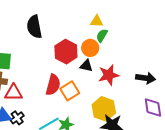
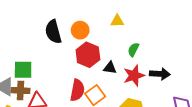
green semicircle: (102, 36) -> (133, 50), moved
orange circle: (90, 48) -> (80, 30), moved
black arrow: (146, 78) -> (160, 74), moved

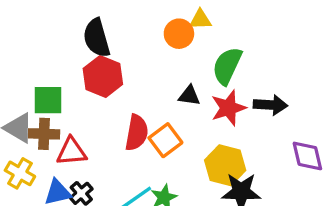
orange circle: (80, 30) -> (179, 34), moved
green semicircle: (133, 50) -> (227, 66), size x1.6
red hexagon: (88, 55) -> (103, 76), moved

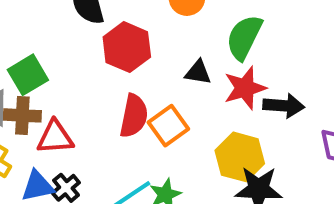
red hexagon: (103, 76) -> (127, 47), moved
green square: (48, 100) -> (28, 75), turned -32
black arrow: (270, 105) -> (284, 106), moved

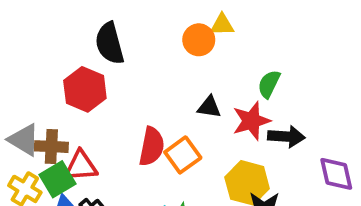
green semicircle: (244, 37) -> (269, 84), moved, size x0.7
red hexagon: (127, 47) -> (85, 89), moved
green square: (28, 75) -> (57, 179), moved

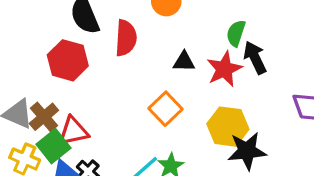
black arrow: (286, 137) -> (255, 58), moved, turned -112
red semicircle: (152, 146) -> (126, 38), moved
brown cross: (51, 147) -> (44, 117), turned -36

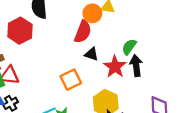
red semicircle: (126, 38) -> (83, 32), moved
red star: (224, 69) -> (115, 67), turned -30

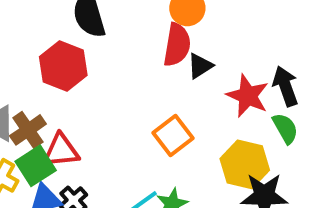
green semicircle: (129, 47) -> (285, 128), moved, turned 126
black triangle: (91, 54) -> (200, 66), moved, turned -40

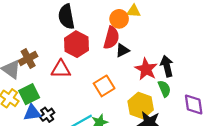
red hexagon: (63, 66) -> (76, 44), moved
brown cross: (28, 130) -> (28, 58), moved
red triangle: (61, 151) -> (61, 69), moved

